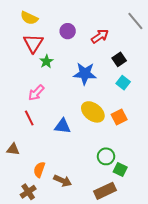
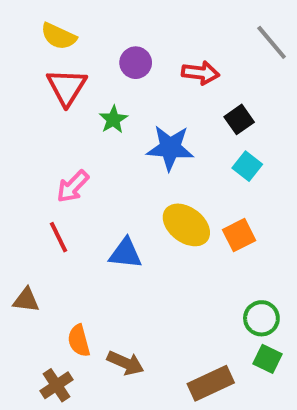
red arrow: (100, 36) -> (201, 73), turned 42
green star: (46, 61) -> (113, 119), moved
green circle: (106, 156) -> (261, 318), moved
orange semicircle: (39, 170) -> (79, 341), turned -35
green square: (120, 170) -> (268, 359), moved

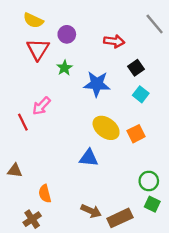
purple circle: (136, 63) -> (67, 34), moved
red line: (59, 237) -> (23, 122), moved
blue triangle: (125, 253) -> (89, 158), moved
brown arrow: (125, 363) -> (91, 211), moved

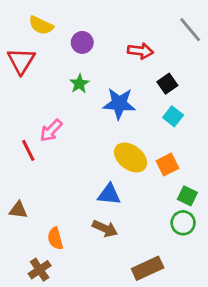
red triangle: (38, 49) -> (21, 61), moved
green square: (152, 204) -> (187, 196), moved
brown arrow: (91, 211) -> (105, 228), moved

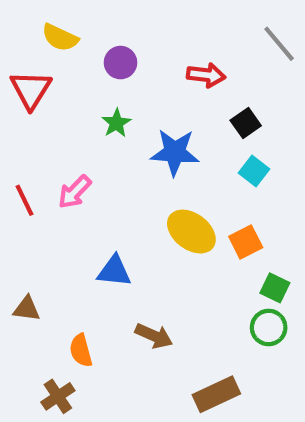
red line: (28, 150) -> (25, 200), moved
blue triangle: (109, 194) -> (114, 271), moved

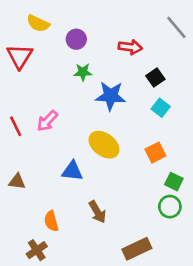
green star: (116, 123) -> (83, 72), moved, turned 30
yellow ellipse: (191, 232) -> (104, 145), moved
brown triangle: (27, 309) -> (17, 182), moved
brown arrow: (154, 336) -> (97, 212), turned 35

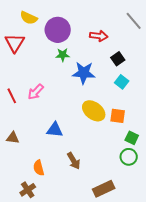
purple circle: (76, 39) -> (58, 30), size x1.6
yellow ellipse: (104, 145) -> (94, 111), moved
orange square: (155, 153) -> (118, 116), turned 35

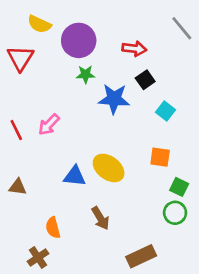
black square: (118, 59) -> (145, 80), moved
yellow ellipse: (94, 111) -> (109, 168), moved

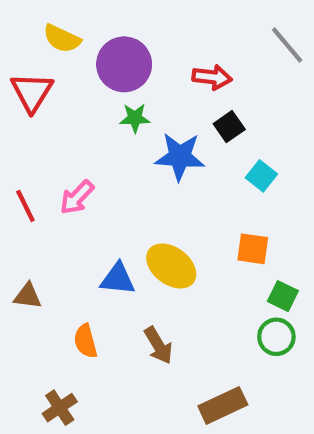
orange semicircle: (53, 228) -> (85, 341), moved

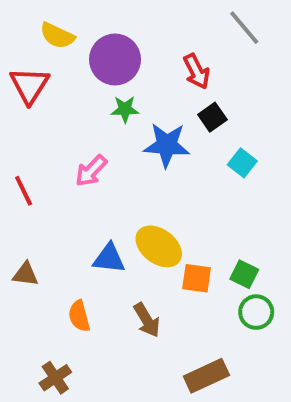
gray line: (287, 45) -> (244, 28), moved
red arrow: (212, 77) -> (197, 71), turned 56
pink arrow: (77, 197) -> (91, 171), moved
orange square: (253, 249) -> (197, 278), moved
green square: (283, 296) -> (244, 274), moved

